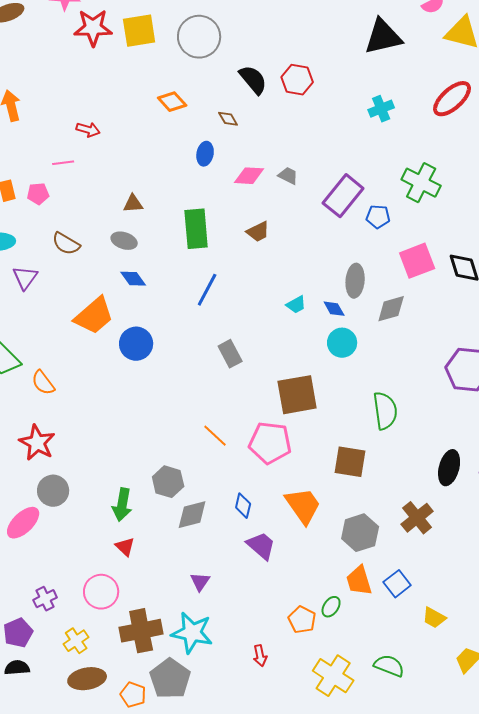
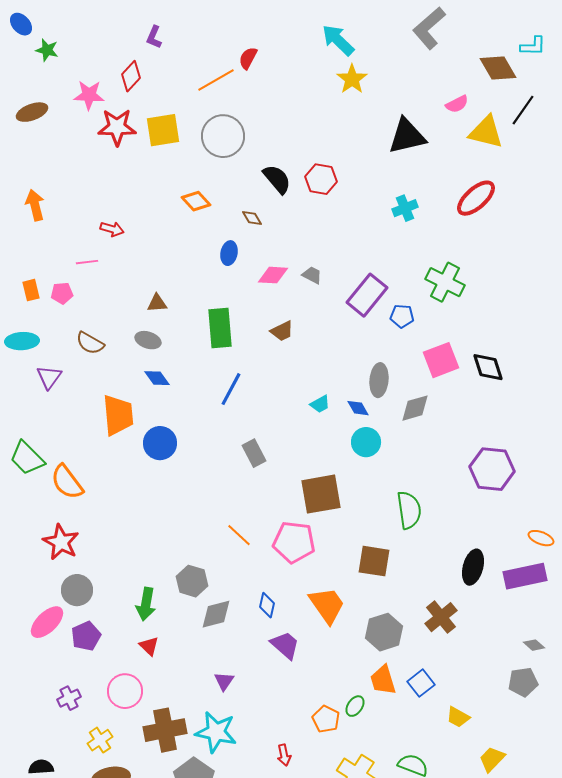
orange trapezoid: (94, 316) -> (118, 415), turned -54
orange semicircle: (43, 383) -> (67, 482), size x1.4
purple pentagon: (18, 633) -> (86, 636), moved

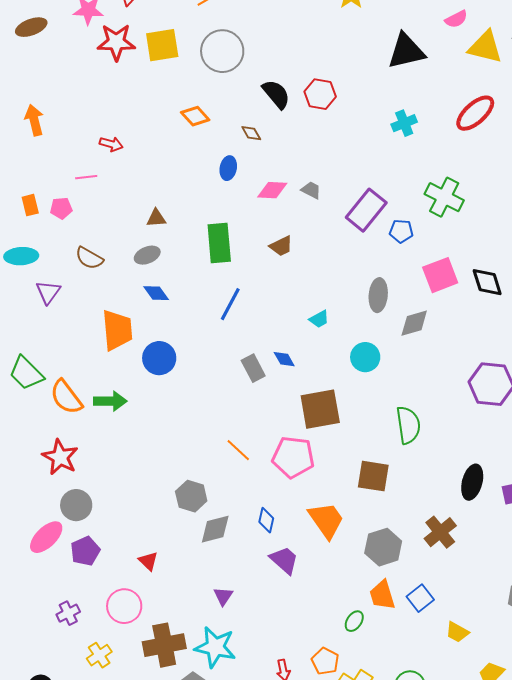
gray ellipse: (148, 340) -> (147, 255), turned -40
blue diamond: (358, 408) -> (284, 359), moved
green arrow: (146, 604) -> (110, 401), moved, turned -100
orange pentagon: (326, 719) -> (325, 661), moved

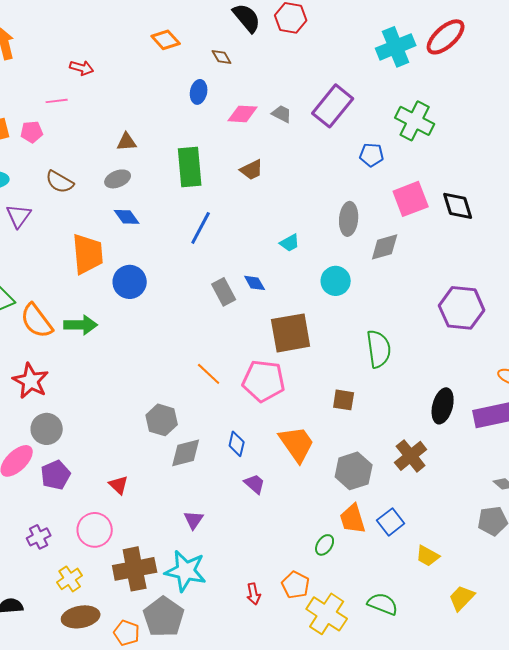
cyan cross: (404, 123) -> (396, 47), moved, size x1.5
purple rectangle: (366, 210) -> (333, 106), moved
brown square: (373, 476) -> (344, 400), size x0.7
purple trapezoid: (284, 560) -> (255, 484), size x0.7

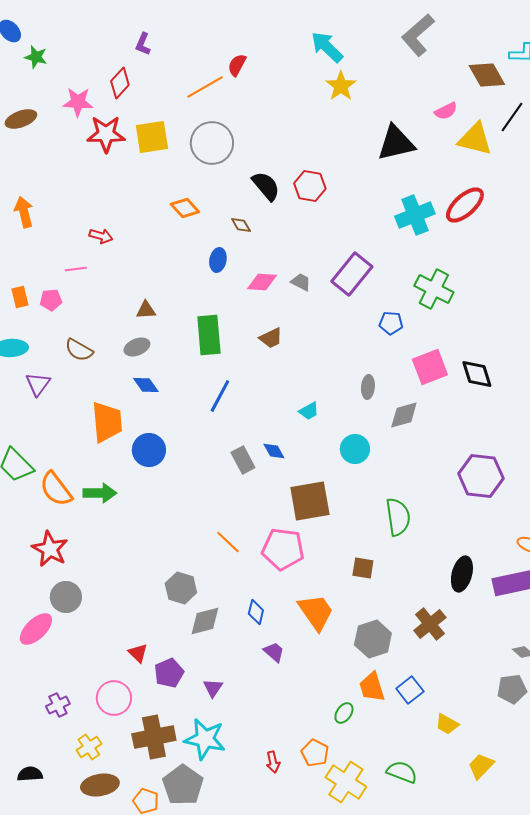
gray ellipse: (349, 219) -> (368, 387), size x0.7
purple pentagon: (56, 475) -> (169, 673), moved

